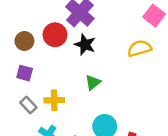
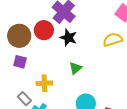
brown circle: (24, 41) -> (19, 36), size x1.5
gray rectangle: (28, 105) -> (24, 99), moved

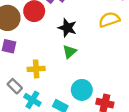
black star: (68, 38) -> (67, 28), moved

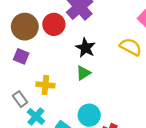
yellow semicircle: (109, 20) -> (131, 47), turned 36

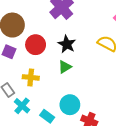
red circle: (54, 24) -> (36, 45), moved

